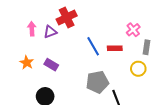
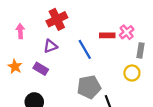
purple triangle: (50, 32) -> (50, 46), moved
red rectangle: (115, 48) -> (107, 35), moved

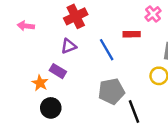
pink arrow: (20, 31) -> (26, 26), moved, turned -80
pink cross: (127, 32) -> (153, 14), moved
orange star: (15, 67) -> (40, 83), moved

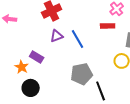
red rectangle: (132, 34) -> (108, 26), moved
purple triangle: (69, 46) -> (57, 36), moved

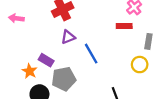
blue line: (78, 39) -> (91, 54), moved
gray pentagon: (82, 74) -> (64, 79), moved

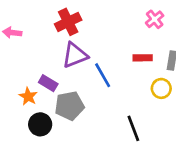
red rectangle: (124, 26) -> (143, 58), moved
purple triangle: (68, 37) -> (75, 55), size x1.5

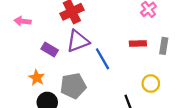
purple rectangle: (48, 83) -> (50, 49), moved
yellow circle: (161, 88) -> (151, 84), moved

